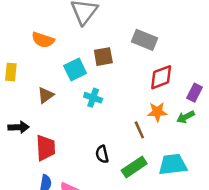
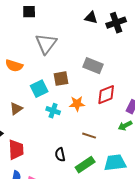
orange star: (157, 112) -> (77, 104), moved
brown line: (139, 130) -> (89, 136), turned -48

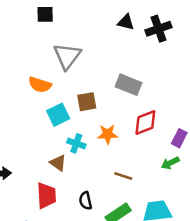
orange semicircle: (14, 66) -> (40, 85), moved
brown triangle: (16, 109) -> (58, 163), moved, turned -48
red trapezoid: (16, 150) -> (46, 196), moved

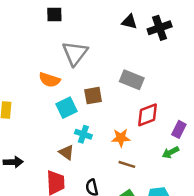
orange star: (108, 134) -> (121, 138), moved

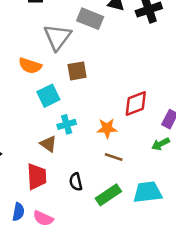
gray rectangle: (132, 80) -> (90, 19), moved
brown square: (93, 96) -> (77, 71), moved
cyan cross: (83, 134) -> (67, 124), turned -35

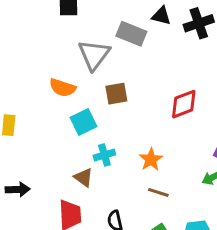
red diamond: (136, 104) -> (184, 104), moved
orange star: (107, 128) -> (151, 159), turned -30

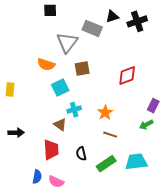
black triangle: (161, 16) -> (112, 16), turned -32

